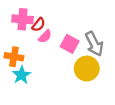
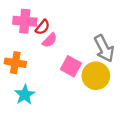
pink square: (70, 44) -> (71, 66), moved
cyan star: (21, 75) -> (25, 95), moved

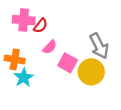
pink semicircle: (50, 40) -> (50, 47), moved
cyan star: (25, 95) -> (24, 77), moved

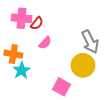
pink square: (68, 63) -> (61, 87), moved

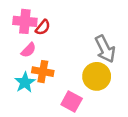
pink semicircle: (45, 43) -> (28, 50), moved
orange cross: (13, 54) -> (43, 72), moved

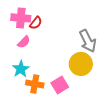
orange cross: (43, 72) -> (35, 84), moved
pink square: (72, 102) -> (60, 85), turned 30

